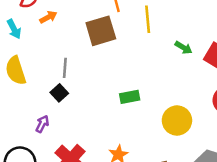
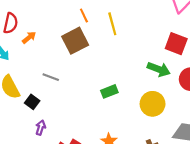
green arrow: (184, 48) -> (159, 69), moved, size x1.5
gray line: (65, 68) -> (51, 77), turned -63
black square: (59, 93) -> (32, 102), moved

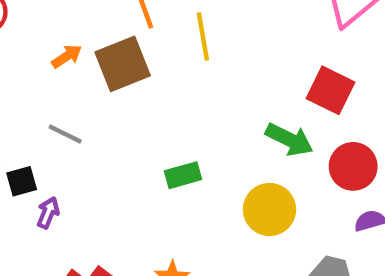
orange arrow: (29, 37) -> (67, 56), moved
black square: (32, 102) -> (22, 181), turned 32
purple arrow: (41, 128) -> (48, 213), moved

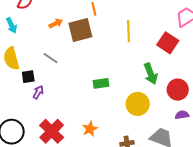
yellow line: (203, 36) -> (128, 31), moved
red square: (331, 90) -> (168, 43), moved
green arrow: (289, 139) -> (151, 74), turned 35

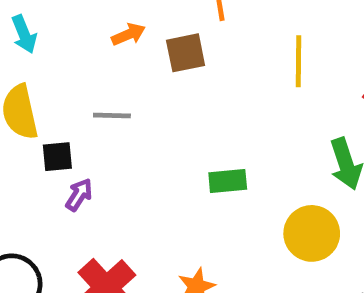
brown square: (80, 30) -> (186, 53), size x0.7
gray line: (50, 58) -> (112, 115), turned -35

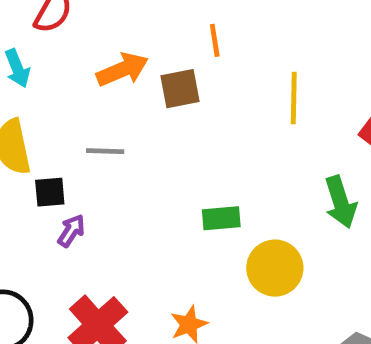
orange arrow: (128, 34) -> (122, 70), size x1.5
yellow circle: (312, 233) -> (275, 268), moved

